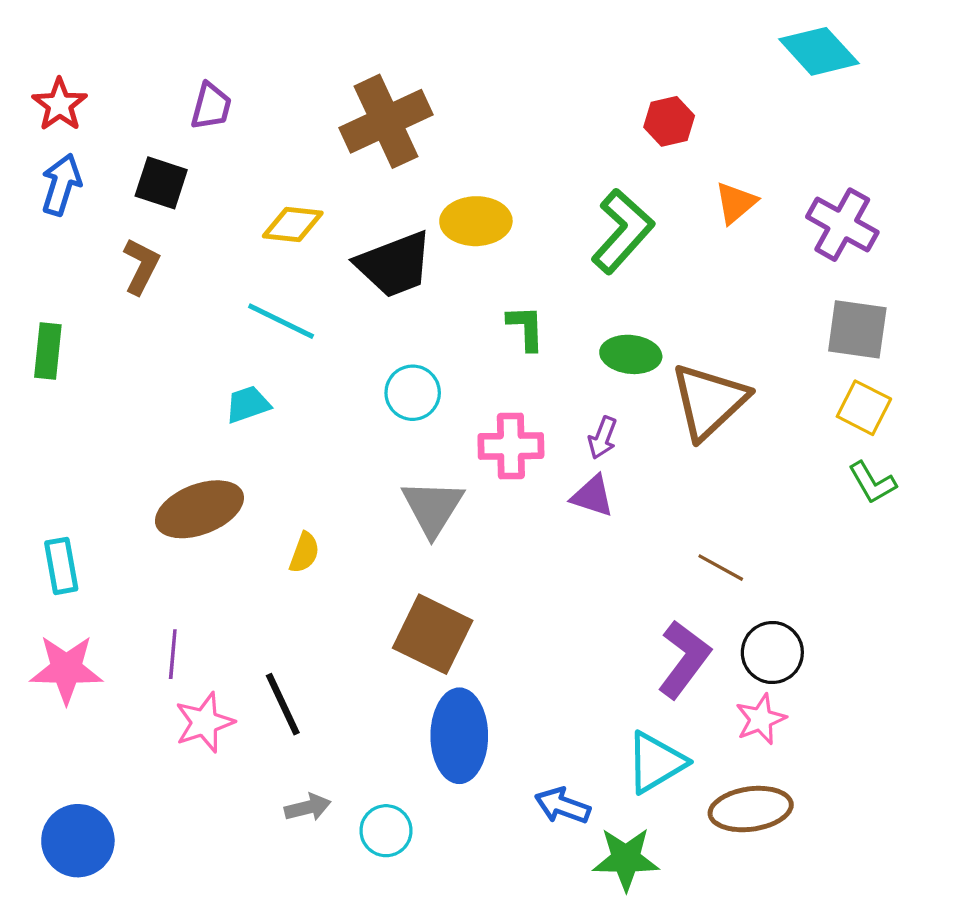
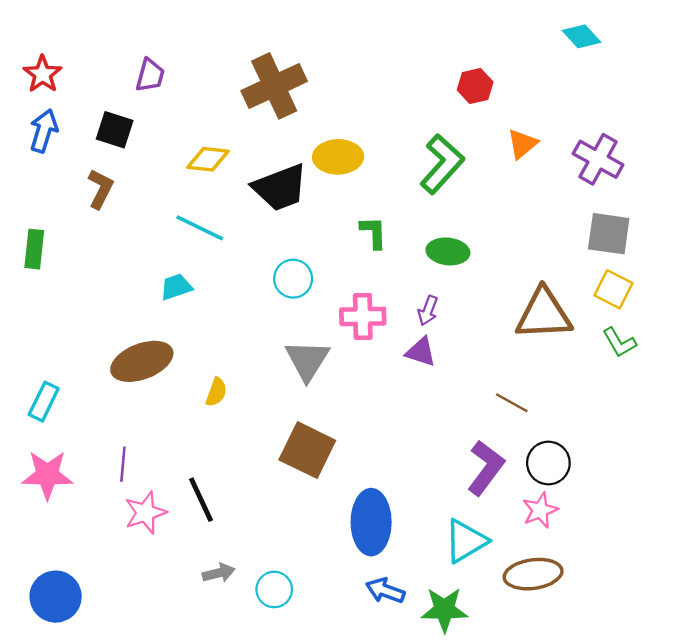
cyan diamond: (819, 51) -> (581, 36), size x0.7
brown triangle: (709, 401) -> (544, 314), moved, turned 40
cyan rectangle: (61, 566) -> (44, 402), turned 36
blue ellipse: (459, 736) -> (371, 522), moved
blue arrow: (563, 806) -> (385, 591), moved

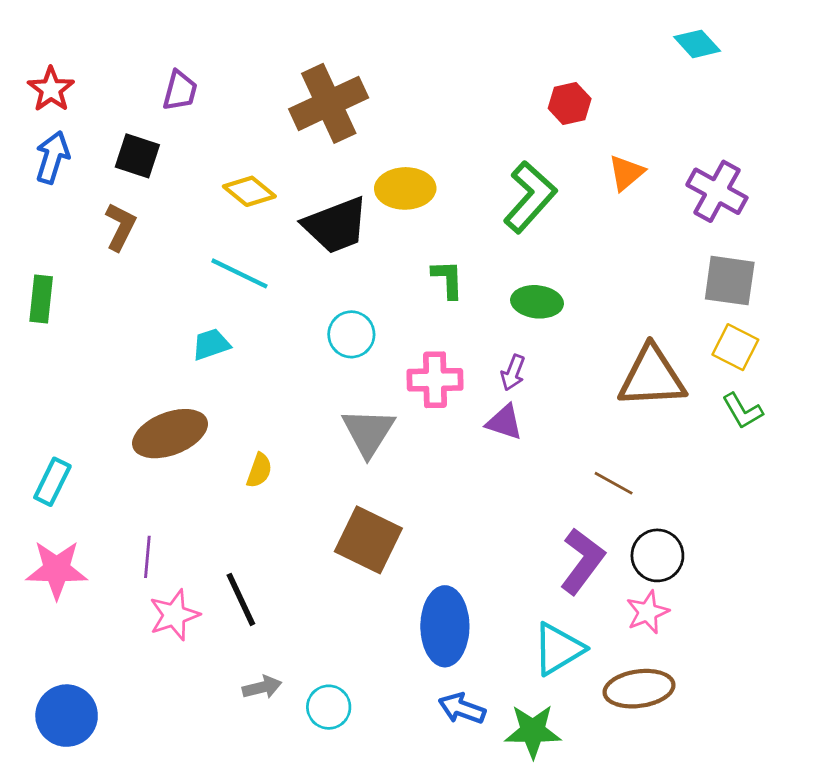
yellow diamond: (208, 159) -> (249, 191), turned 33

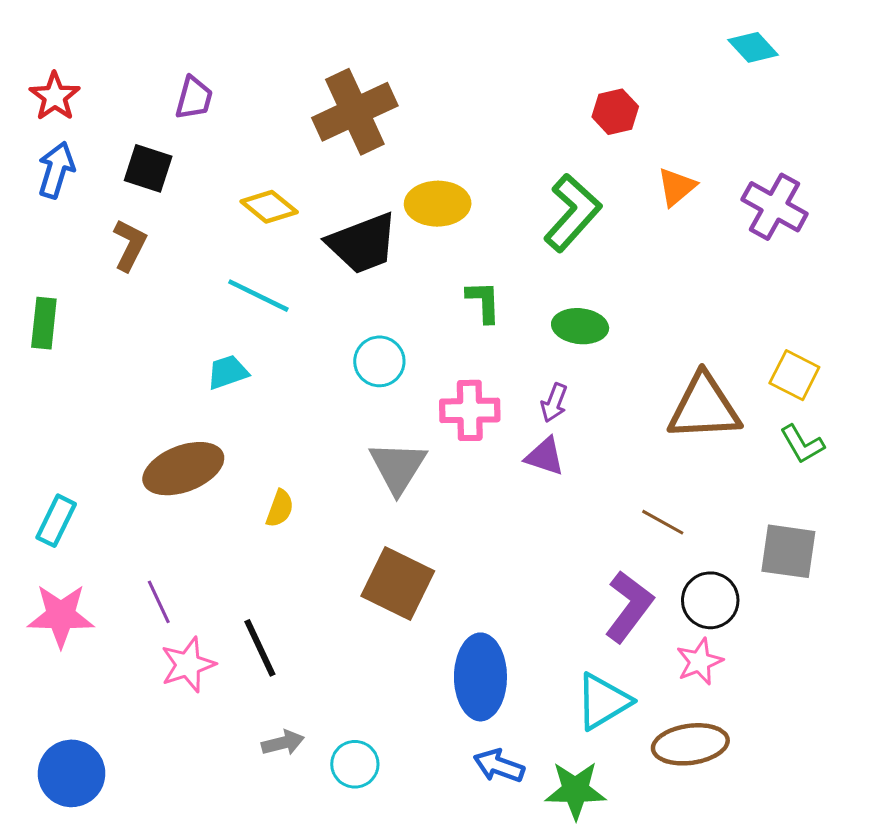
gray square: (730, 281) -> (788, 551), moved
purple line: (147, 557) -> (159, 602), turned -30

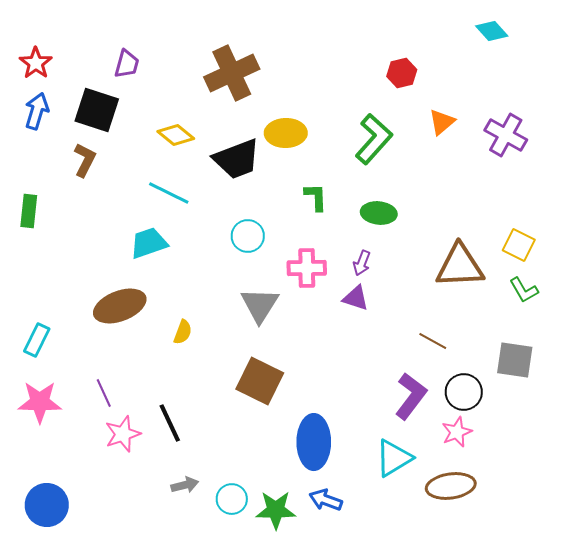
black square: (148, 168) -> (97, 110), size x1.4
cyan trapezoid: (228, 372) -> (149, 243), size x1.4
green star: (575, 790) -> (276, 510), moved

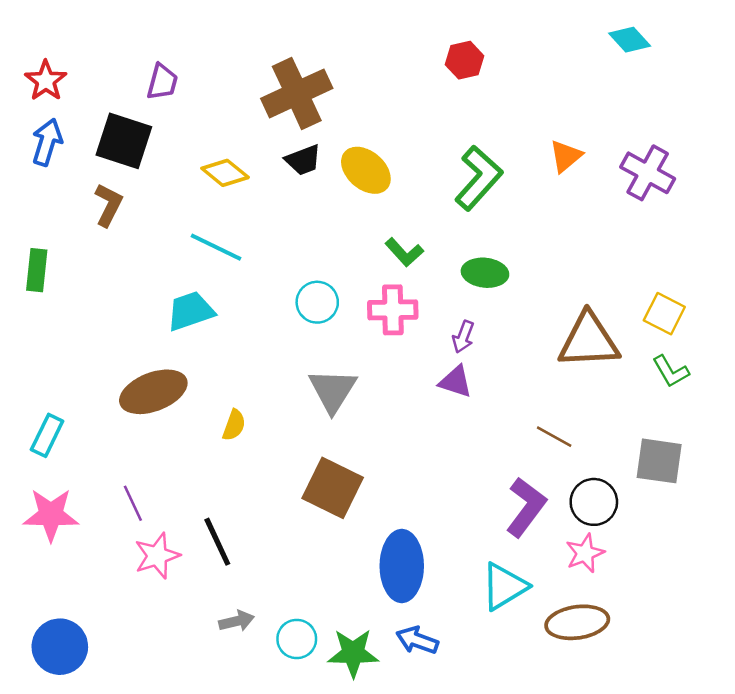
red hexagon: (402, 73) -> (465, 60), moved
yellow ellipse: (286, 133) -> (366, 170), turned 42
black trapezoid: (237, 159) -> (303, 160), moved, size x0.6
green L-shape: (316, 197) -> (404, 252), turned 140
pink cross: (307, 268) -> (393, 310), moved

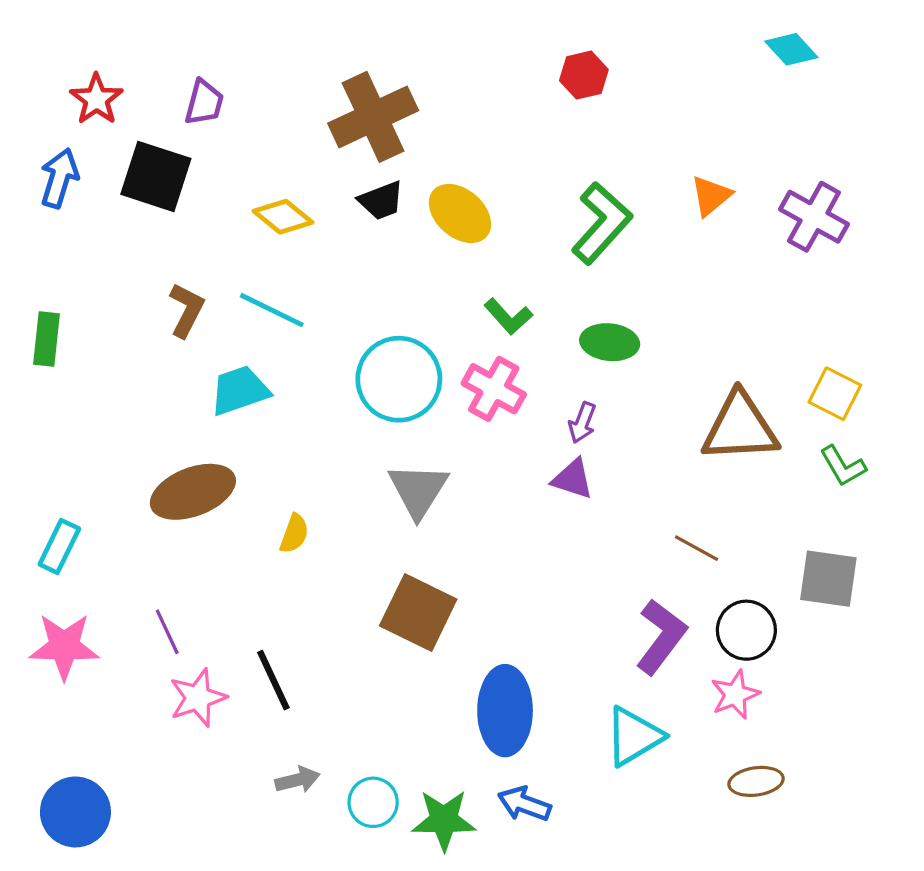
red star: (46, 81) -> (96, 99), moved
brown L-shape: (108, 205) -> (186, 310), moved
cyan circle: (317, 302) -> (399, 379), size x1.6
pink cross: (393, 310) -> (494, 389), turned 30
brown ellipse: (577, 622) -> (756, 781), moved, size x0.7

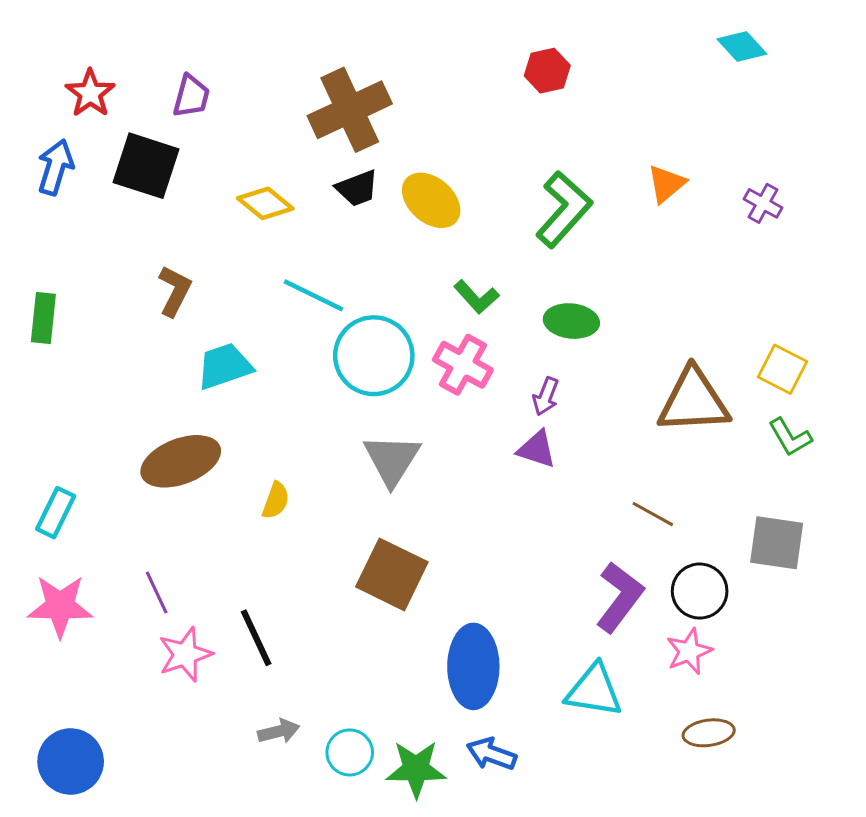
purple cross: (814, 217) -> (763, 203), size x0.6
cyan line: (272, 310) -> (313, 295), moved
cyan triangle: (634, 736) -> (594, 691), turned 40

